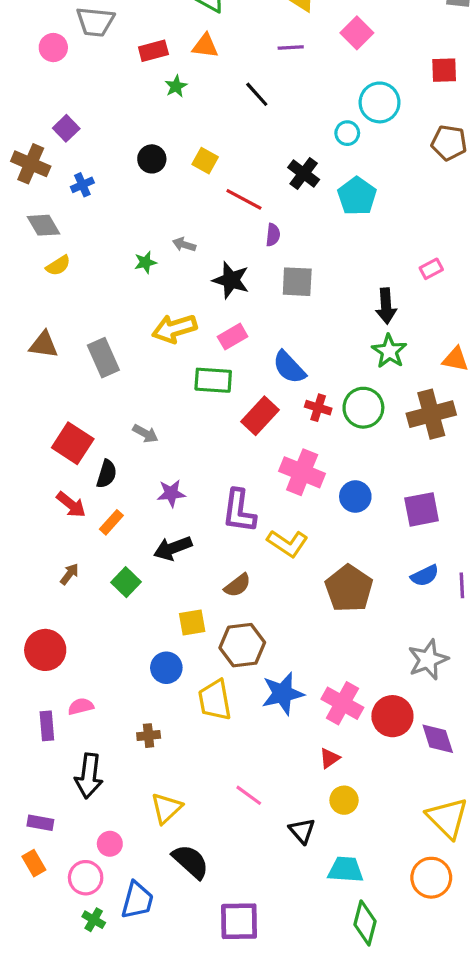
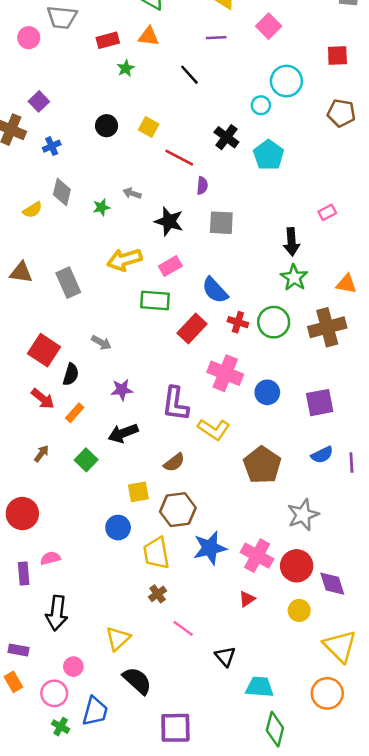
gray diamond: (44, 225) -> (62, 192), moved, turned 44
gray star: (428, 660) -> (303, 515), moved
brown cross: (149, 736) -> (158, 594), moved, turned -30
yellow circle: (344, 800) -> (299, 610), moved

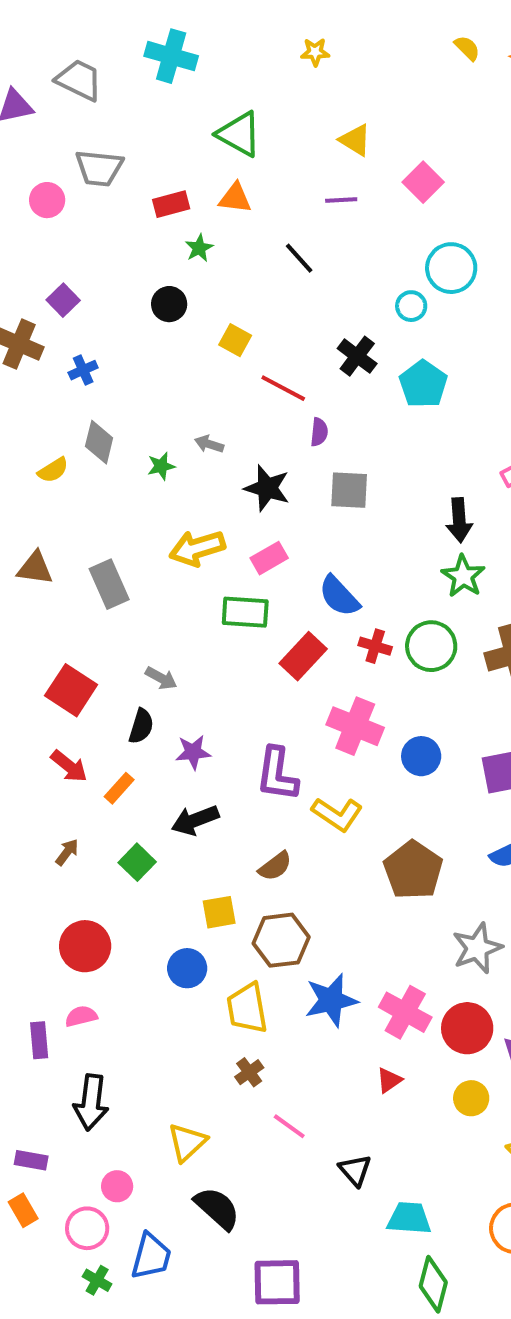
black circle: (107, 126) -> (169, 304), moved
black semicircle: (71, 374) -> (141, 726), moved
red circle: (22, 514) -> (85, 946), moved

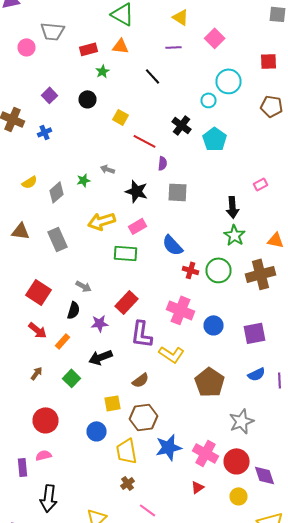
purple square: (63, 300) -> (50, 95), moved
gray diamond: (99, 442) -> (56, 192), moved, turned 35
red rectangle: (303, 656) -> (126, 302), moved

